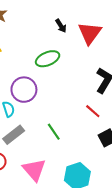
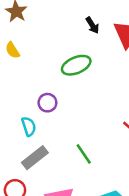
purple circle: (24, 90) -> (47, 103), size x0.6

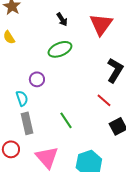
black arrow: (92, 25) -> (62, 19), moved
gray rectangle: (35, 158) -> (27, 123), turned -65

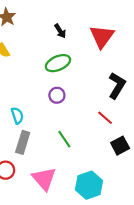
purple circle: (37, 79) -> (57, 95), moved
gray rectangle: (27, 123) -> (23, 142), turned 30

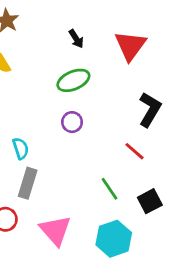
green line: (64, 139) -> (110, 189), moved
black square: (120, 146) -> (150, 201), moved

